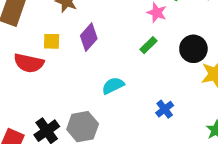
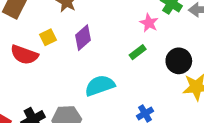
yellow square: (52, 41) -> (48, 37), turned -35
cyan semicircle: (113, 86) -> (100, 86), size x1.4

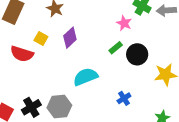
yellow square: (48, 37) -> (41, 39), turned -32
black circle: (179, 61) -> (137, 54), moved

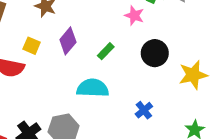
green rectangle: (116, 48) -> (106, 51), moved
cyan semicircle: (85, 77) -> (93, 88), turned 30

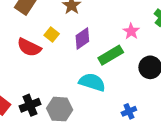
pink star: (134, 16) -> (131, 31), moved
green rectangle: (106, 51) -> (111, 55), size x1.6

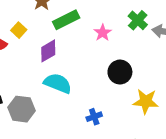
purple diamond: (82, 38) -> (48, 51), moved
green rectangle: (111, 55) -> (66, 20), moved

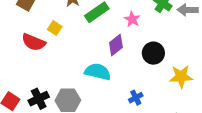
purple diamond: (48, 51) -> (116, 45), moved

